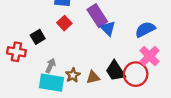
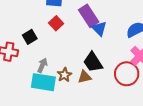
black trapezoid: (115, 71) -> (93, 62), moved

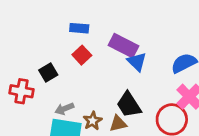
purple rectangle: (89, 16) -> (123, 46), turned -30
gray arrow: (42, 65) -> (64, 109), turned -136

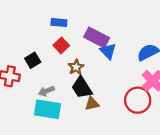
black trapezoid: (129, 105) -> (82, 88), moved
brown star: (93, 121) -> (76, 67), moved

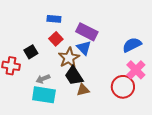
blue triangle: (108, 51) -> (84, 48), moved
brown star: (76, 67) -> (69, 58), size x1.5

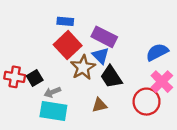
red square: (56, 39) -> (68, 45), size x1.6
black square: (31, 52) -> (35, 78), moved
black trapezoid: (74, 76) -> (111, 77), moved

